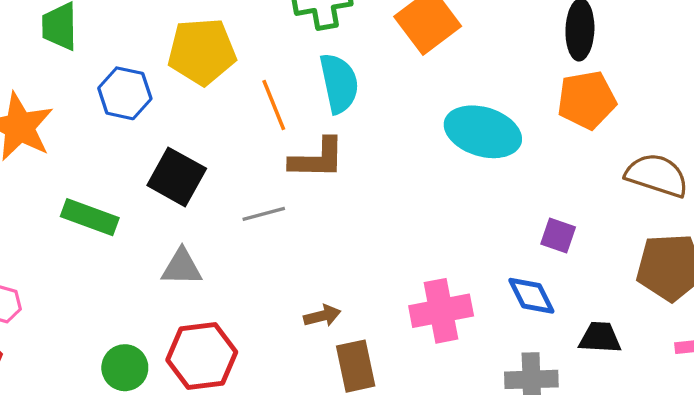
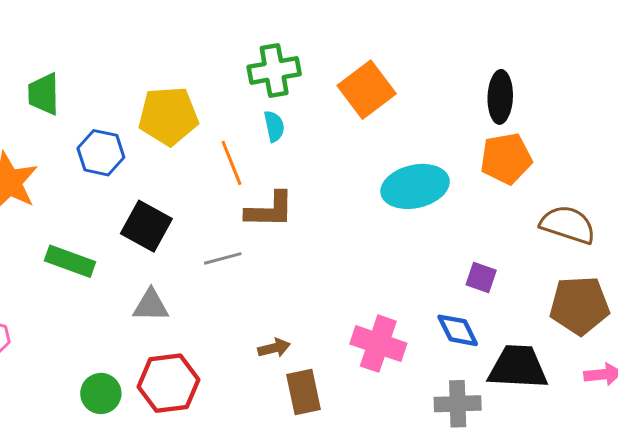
cyan semicircle: (339, 83) -> (274, 126), moved, size x0.6
cyan ellipse: (483, 132) -> (415, 186), turned -30
pink cross: (441, 311) -> (378, 344), turned 30
black trapezoid: (600, 338) -> (518, 367), size x1.6

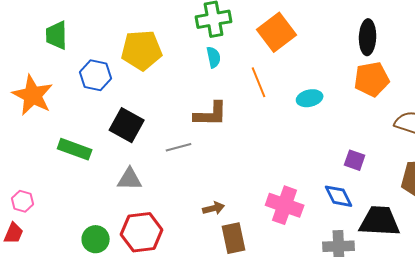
orange line: (232, 163) -> (259, 82), moved
cyan ellipse: (415, 186) -> (310, 98), size x0.6

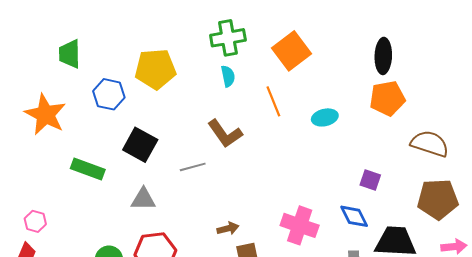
brown L-shape: (211, 114) -> (225, 134), turned 54

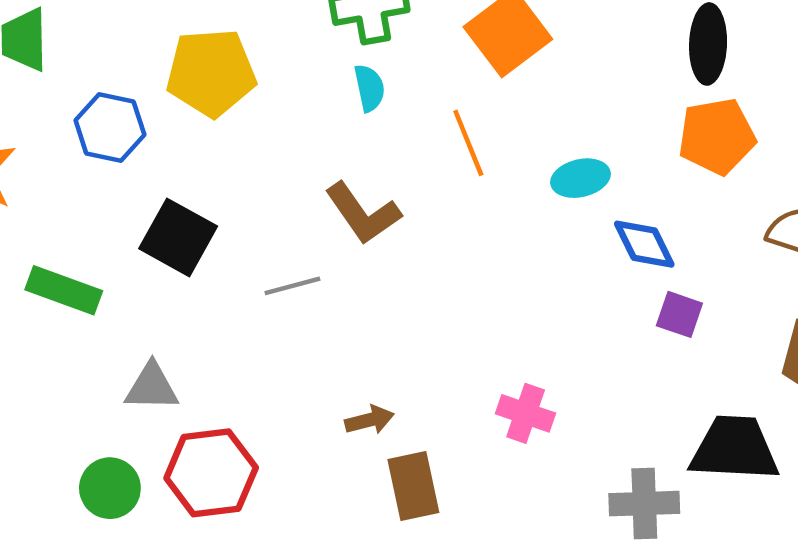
gray triangle: (143, 199) -> (152, 387), moved
blue diamond: (354, 216) -> (644, 244), moved
pink cross: (300, 225) -> (526, 413), size x0.7

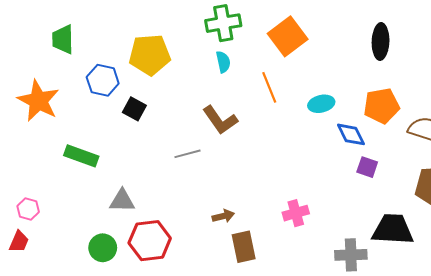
orange pentagon: (717, 136) -> (382, 106), moved
black square: (178, 237) -> (134, 109), moved, size x0.7
pink cross: (526, 413) -> (296, 213), turned -35

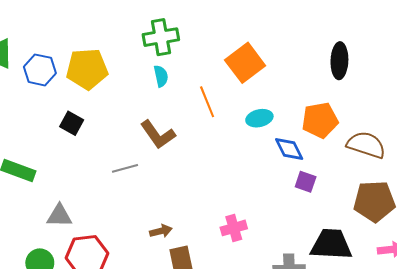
orange square: (288, 36) -> (245, 63), moved
black ellipse: (381, 41) -> (339, 61), moved
blue hexagon: (103, 80) -> (40, 70), moved

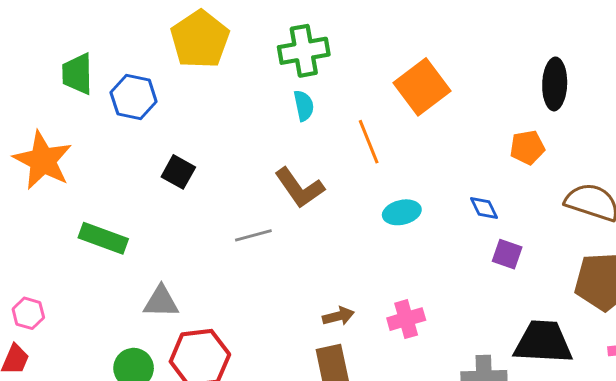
yellow pentagon: (87, 69) -> (200, 39), moved, turned -30
cyan ellipse: (259, 118) -> (402, 212), moved
orange pentagon: (320, 120) -> (527, 147), moved, size x0.7
blue diamond: (289, 149) -> (484, 208), size x0.7
brown arrow: (161, 231) -> (338, 316), moved

